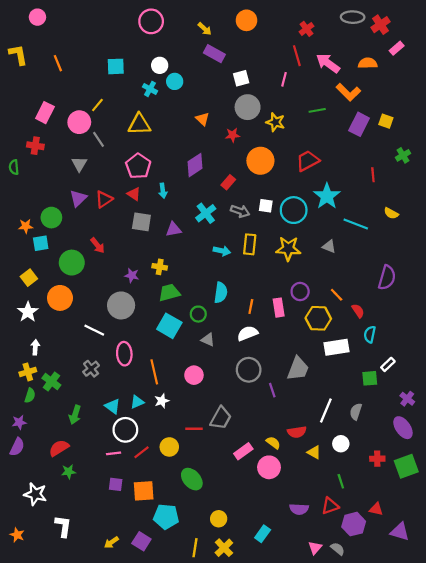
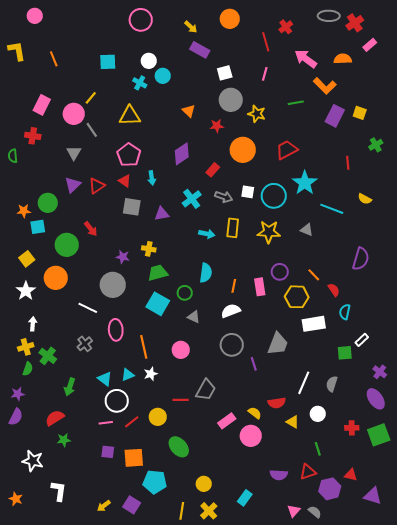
red line: (297, 56) -> (266, 42), moved

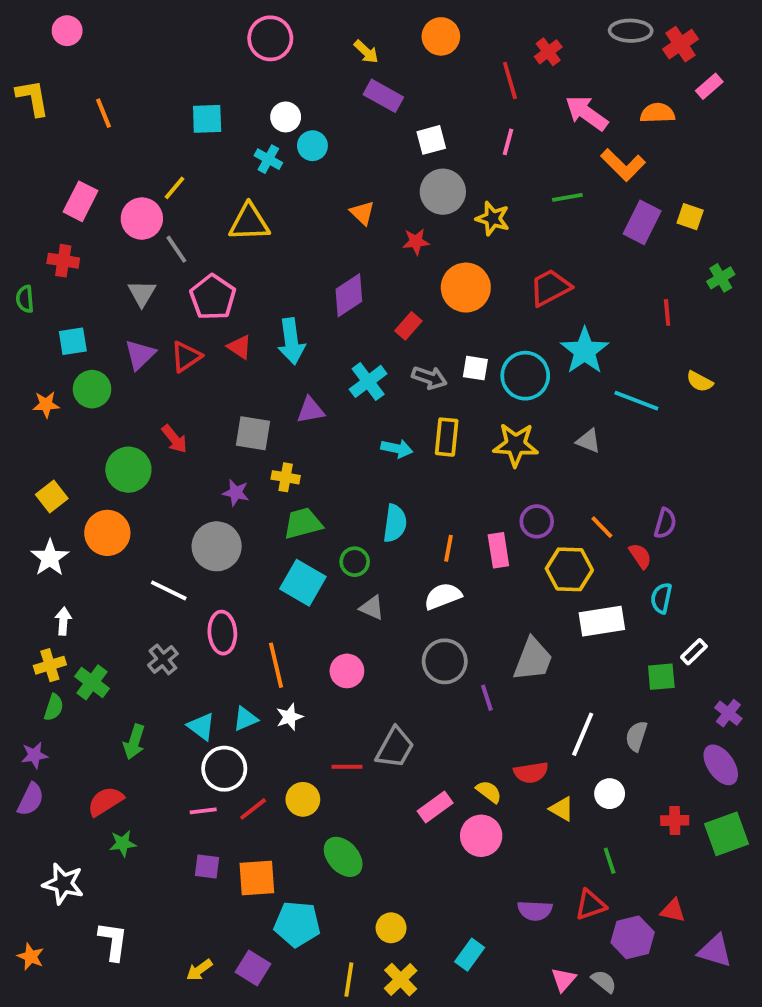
pink pentagon: (129, 155) -> (213, 297), moved
cyan arrow: (152, 178) -> (291, 341), size x1.6
gray square: (132, 207) -> (253, 433), moved
cyan square: (38, 227) -> (73, 341), moved
purple semicircle: (361, 259) -> (665, 523), moved, size x0.7

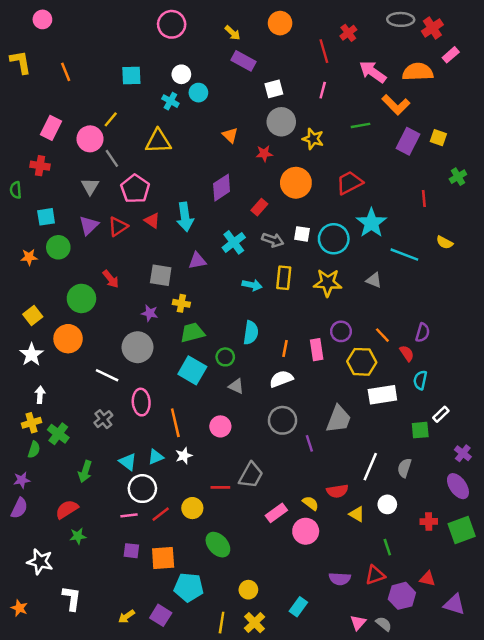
orange semicircle: (657, 113) -> (418, 72), size x1.4

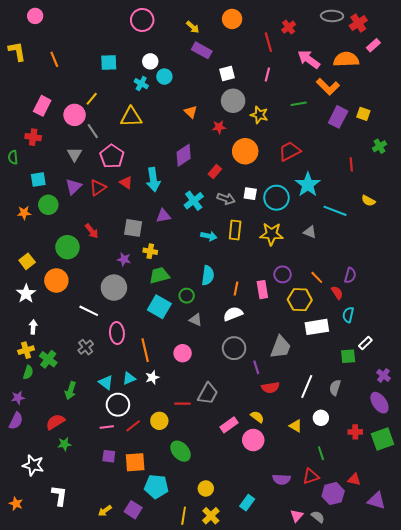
red semicircle: (337, 491) -> (270, 388), moved

